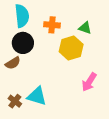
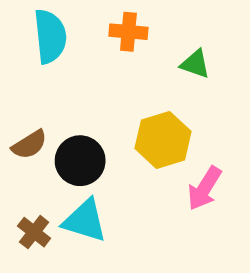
orange cross: (52, 25) -> (128, 32), moved
black circle: (23, 43) -> (80, 161), moved
yellow hexagon: (71, 48) -> (163, 140), moved

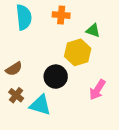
yellow hexagon: (163, 140) -> (78, 52), moved
black circle: (80, 161) -> (56, 77), moved
brown cross: (34, 232) -> (16, 95), moved

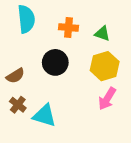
orange cross: (61, 15) -> (69, 27), moved
yellow hexagon: (78, 52) -> (105, 66), moved
black circle: (56, 77) -> (55, 62), moved

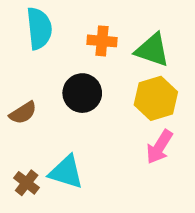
green triangle: (102, 33) -> (152, 50), size x1.5
brown cross: (18, 105) -> (27, 183), moved

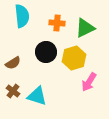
green triangle: (152, 50) -> (85, 28), turned -45
yellow hexagon: (156, 98) -> (74, 58), moved
brown cross: (27, 183) -> (13, 91), moved

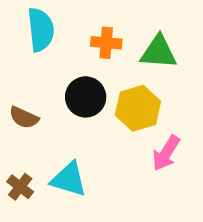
green triangle: (85, 28) -> (159, 52), turned 30
brown semicircle: (13, 63) -> (24, 118), turned 56
brown cross: (13, 91) -> (20, 187), moved

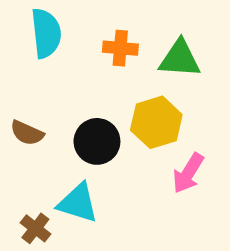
black circle: (86, 97) -> (97, 141), moved
brown cross: (20, 187) -> (35, 228), moved

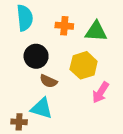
brown semicircle: (27, 133) -> (48, 81), moved
black circle: (97, 141) -> (36, 56), moved
brown cross: (35, 228) -> (19, 122), turned -35

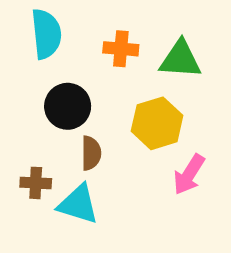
brown semicircle: (48, 81) -> (91, 153), turned -114
brown cross: (19, 122) -> (36, 183), moved

